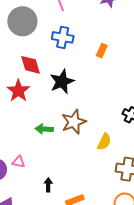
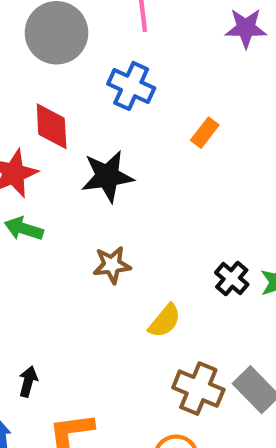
brown star: (74, 122) -> (112, 265), size x0.7
green arrow: (44, 129) -> (24, 229), moved

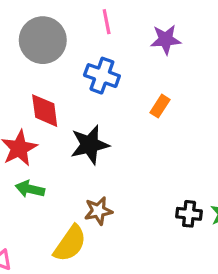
purple star: (246, 28) -> (166, 40), moved
black cross: (232, 278) -> (189, 214), turned -30
yellow semicircle: (165, 321) -> (70, 244), moved, size x1.4

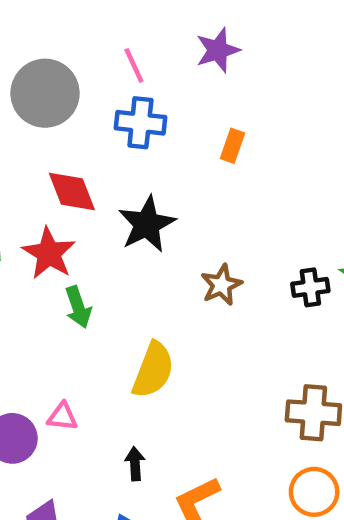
pink line: (107, 22) -> (134, 65), moved
green arrow: (30, 189) -> (78, 307), turned -108
brown star: (98, 211) -> (221, 285), moved

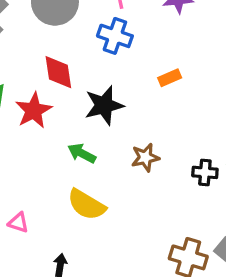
orange rectangle: (233, 146) -> (170, 78), moved, turned 35
green arrow: (78, 307) -> (82, 153), moved, turned 124
yellow semicircle: (153, 370) -> (86, 205), turned 87

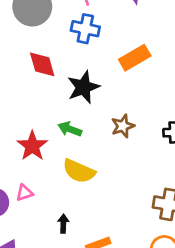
orange rectangle: (170, 78) -> (135, 58), size x1.6
red star: (34, 110) -> (32, 146), moved
pink triangle: (18, 223) -> (24, 193), turned -30

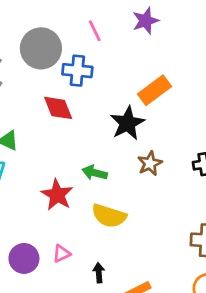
blue cross: (85, 29) -> (77, 71), moved
black star: (83, 87) -> (127, 123), moved
pink triangle: (24, 193) -> (61, 254), moved

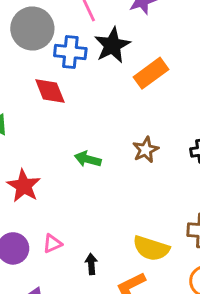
black star: (127, 123) -> (112, 45), moved
red star: (57, 195) -> (24, 186), moved
yellow semicircle: (109, 216) -> (151, 248), moved

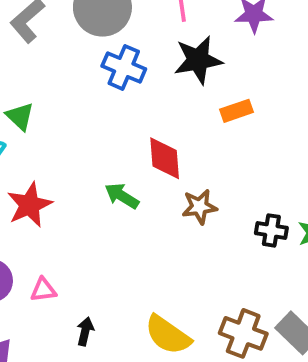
blue cross: (70, 52) -> (124, 67), moved
orange rectangle: (151, 73) -> (237, 111), size x0.7
red diamond: (50, 91) -> (165, 158), moved

